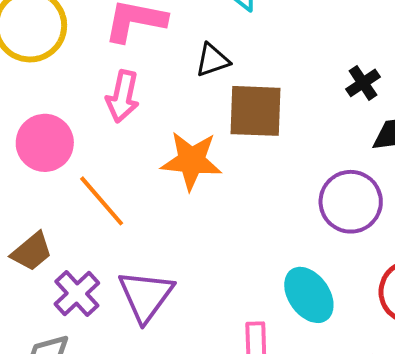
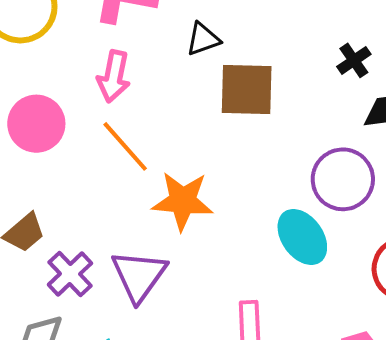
orange star: (191, 161) -> (183, 201), moved
orange line: (102, 201) -> (125, 146), moved
cyan ellipse: (309, 295) -> (302, 237), moved

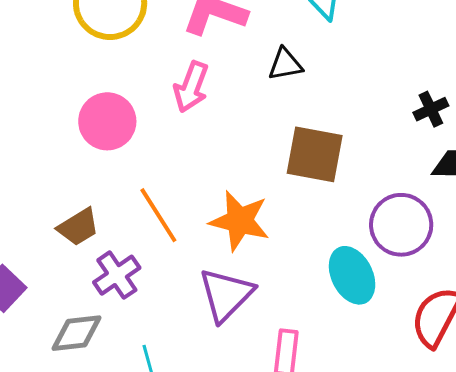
brown square: (247, 90) -> (315, 154), moved
orange line: (125, 146) -> (158, 215), moved
purple triangle: (139, 276) -> (226, 295), moved

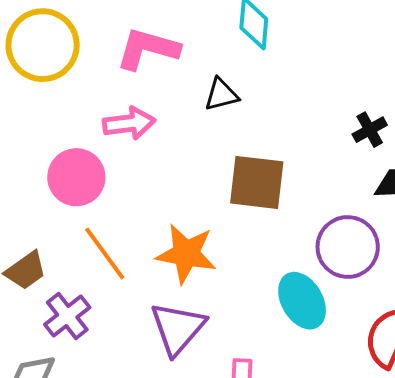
pink arrow: (191, 87) -> (129, 123), turned -114
pink circle: (107, 121) -> (76, 177), moved

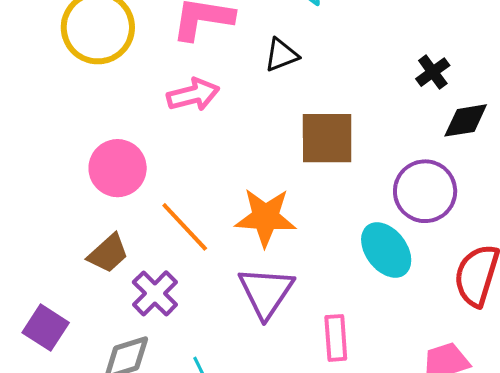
pink circle: (76, 177) -> (118, 168), moved

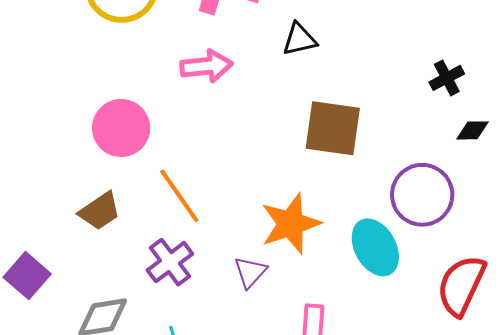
black diamond: (466, 120) -> (472, 130), size x0.7
orange star: (266, 217) -> (291, 224), moved, turned -30
purple triangle: (266, 292) -> (250, 272), size x0.6
purple cross: (155, 293) -> (170, 262), moved

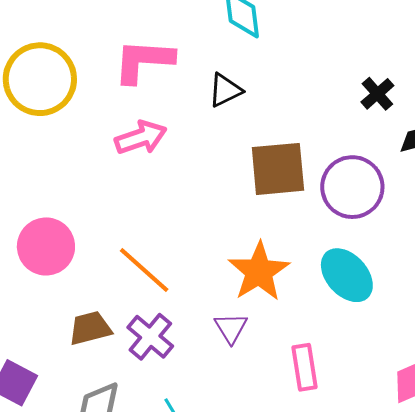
pink circle: (121, 128) -> (46, 246), moved
purple circle: (422, 195) -> (352, 187), moved
brown trapezoid: (100, 211) -> (90, 328), moved, turned -147

